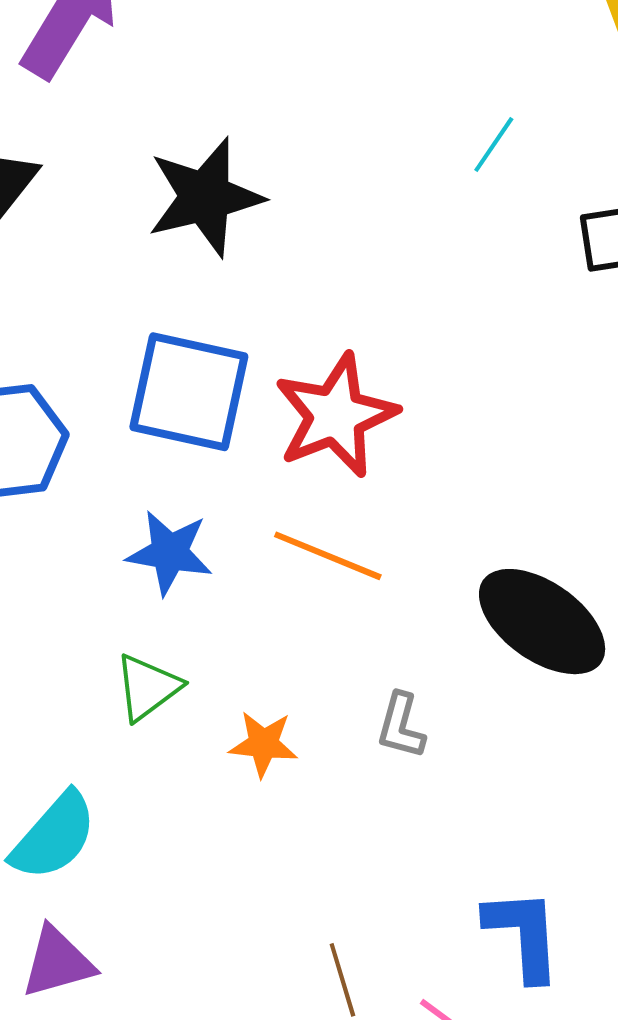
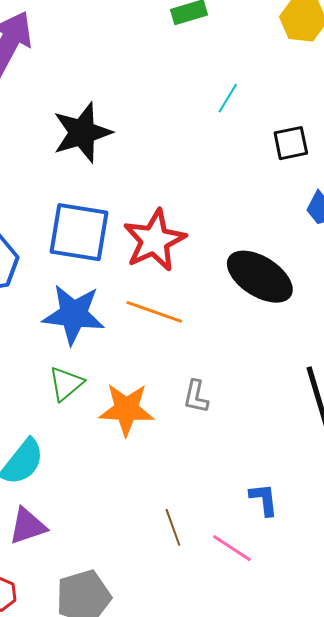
blue star: (170, 553) -> (74, 314), size x1.4
black ellipse: (542, 622) -> (260, 277), moved
orange star: (263, 744) -> (126, 409), size x1.6
blue L-shape: (523, 934) -> (264, 499), size x0.7

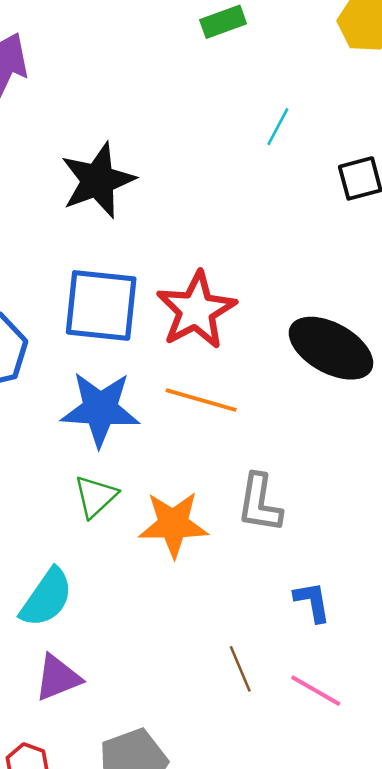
gray L-shape: (196, 397) -> (260, 503), size x1.4
blue L-shape: (264, 499) -> (312, 602), moved

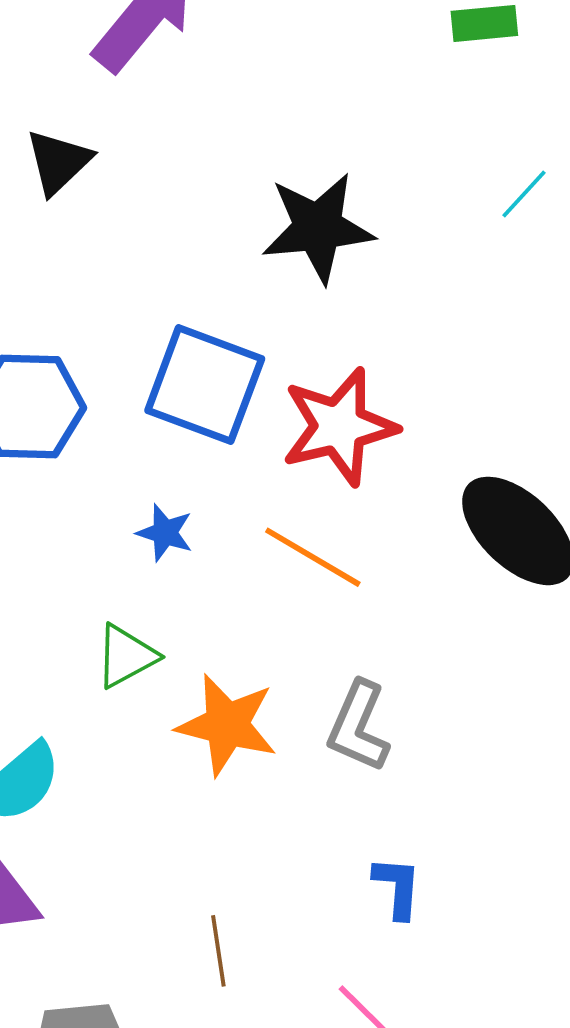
black star: (98, 180) -> (318, 228), moved
blue star: (100, 409) -> (165, 533), size x0.5
brown line: (240, 669) -> (218, 951), moved

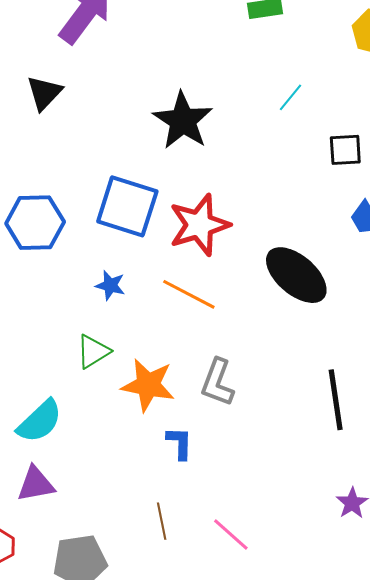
black star: (318, 228) -> (183, 121), turned -30
blue L-shape: (397, 887) -> (180, 443), moved
brown line: (218, 951) -> (162, 521), moved

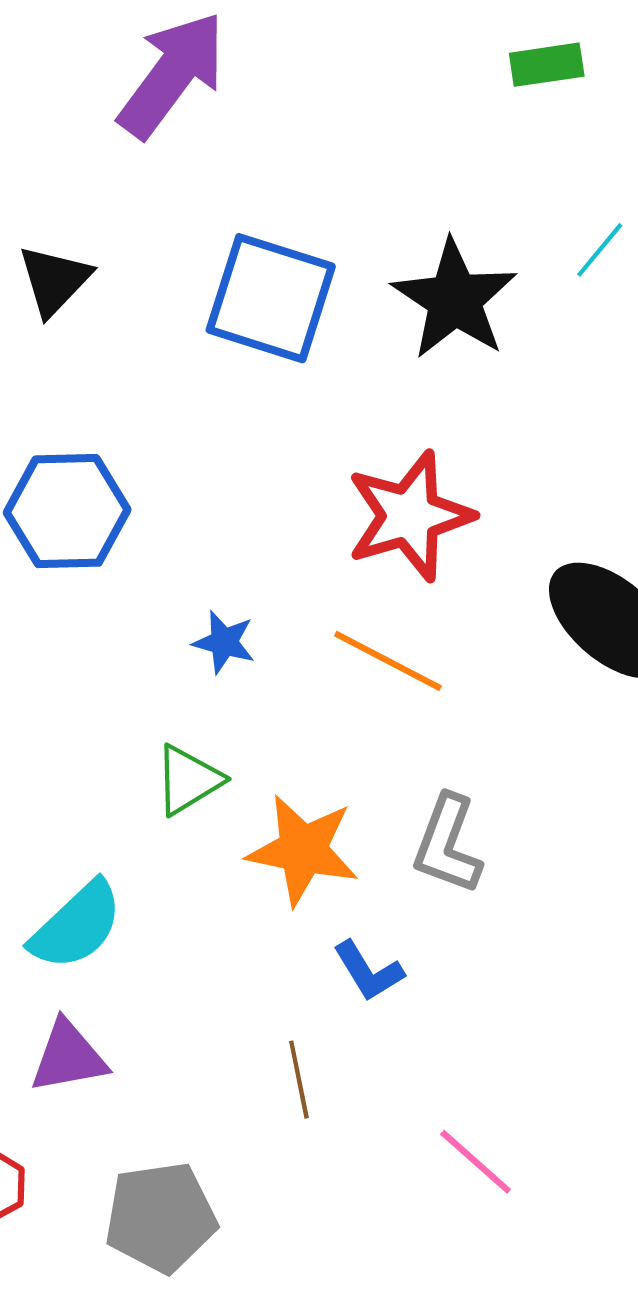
black triangle: (44, 93) -> (54, 280), moved
black star: (183, 121) -> (455, 299), moved
blue square: (127, 206) -> (271, 298), moved
blue L-shape: (180, 443) -> (368, 971), turned 147
brown line: (162, 521) -> (299, 1080), moved

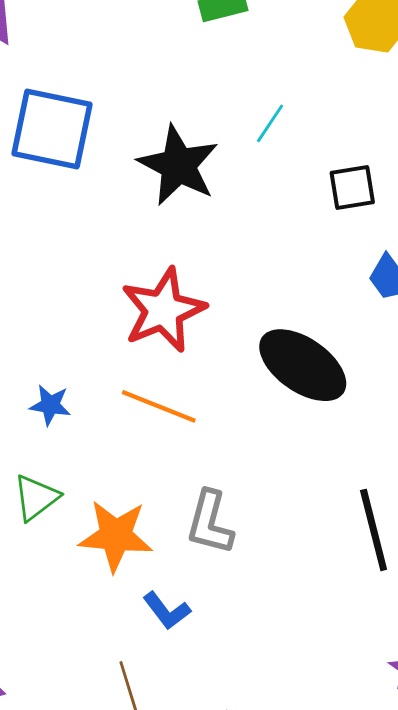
blue square: (271, 298) -> (52, 129), moved

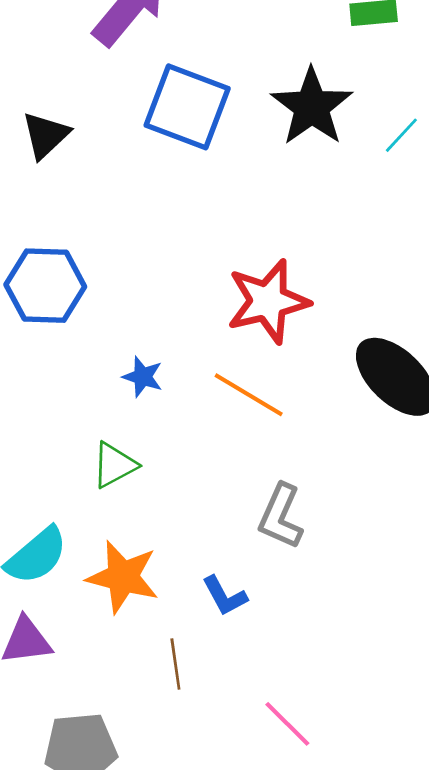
black star: (178, 165) -> (312, 107), moved
orange star: (116, 536) -> (123, 577), moved

